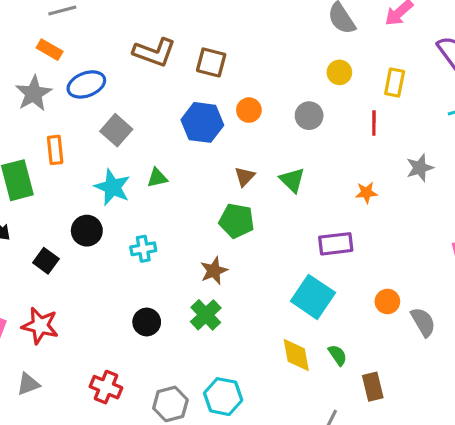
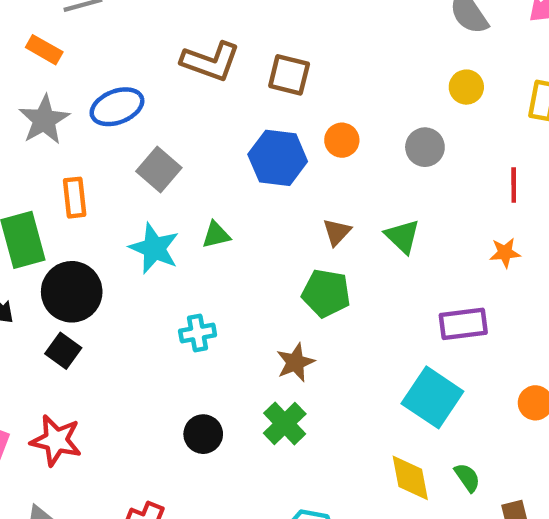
orange rectangle: (50, 50) -> (44, 50), moved
red line: (374, 123) -> (514, 185), moved
black circle: (87, 231) -> (72, 292), moved, size x1.4

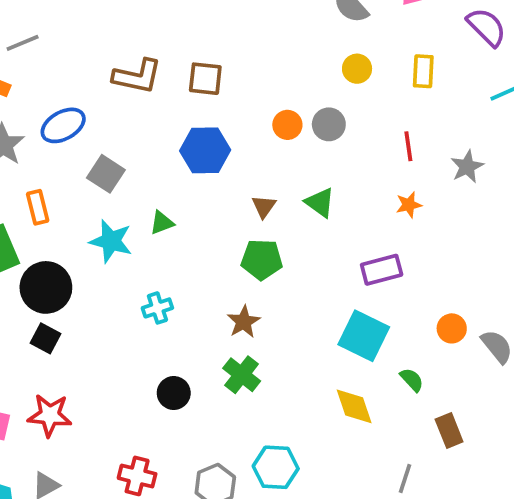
orange circle: (342, 140) -> (287, 125), moved
green semicircle: (467, 477) -> (412, 380), moved

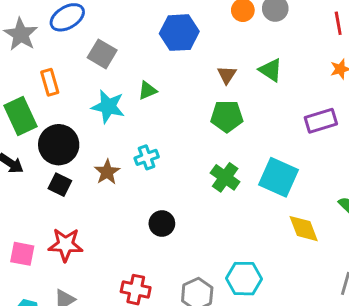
brown star: (244, 322) -> (107, 172), moved
cyan square: (364, 336) -> (278, 177), moved
green cross: (242, 375) -> (225, 177), moved

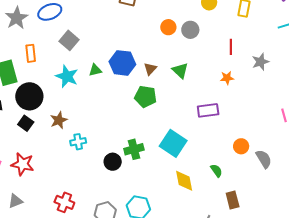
blue hexagon: (179, 33) -> (122, 63), moved
cyan cross: (147, 157) -> (78, 142), moved
green cross: (225, 177) -> (134, 149), moved, turned 30
black circle: (162, 224) -> (113, 162), moved

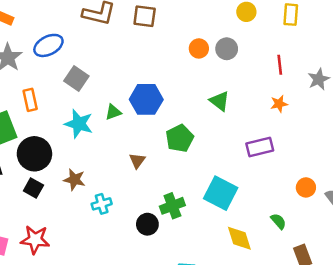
brown triangle: (150, 69) -> (137, 161), moved
green pentagon: (145, 97) -> (180, 138), turned -30
brown star: (59, 120) -> (74, 180), turned -30

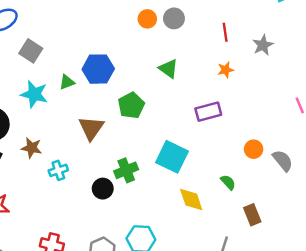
brown triangle: (137, 161) -> (91, 128), size x1.6

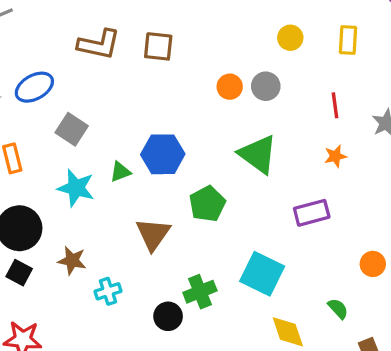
green triangle: (168, 69) -> (258, 154), size x1.5

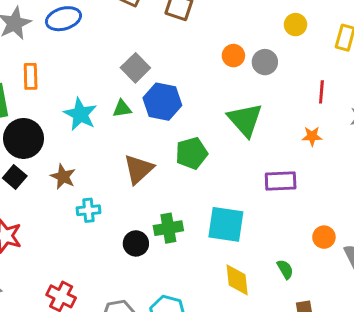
gray square: (72, 129) -> (135, 68), moved
cyan square: (262, 274) -> (226, 224), turned -30

